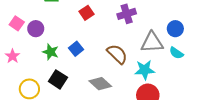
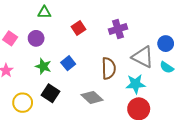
purple circle: (36, 29) -> (36, 38), moved
gray triangle: (152, 42) -> (143, 57), turned 30
brown semicircle: (117, 54) -> (109, 68), turned 45

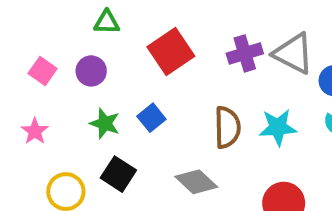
red square: (79, 28) -> (171, 52), size x1.6
gray triangle: (143, 57) -> (293, 53), moved
cyan star: (136, 84) -> (278, 127), moved

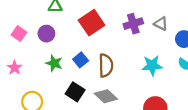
gray triangle: (293, 53) -> (161, 24), size x0.6
brown semicircle: (227, 127) -> (106, 65), moved
black square: (118, 174) -> (75, 92), moved

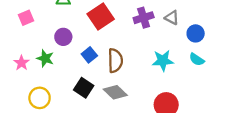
pink square: (19, 34) -> (26, 18), moved, turned 32
purple circle: (46, 34) -> (63, 37), moved
green star: (54, 63) -> (45, 58), moved

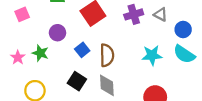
cyan semicircle: (197, 59) -> (184, 54), size x1.5
gray diamond: (115, 92) -> (107, 85), turned 45

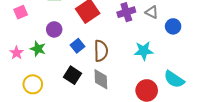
cyan semicircle: (184, 54) -> (174, 79), moved

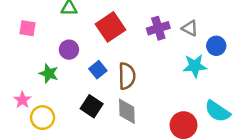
pink square: (21, 12) -> (27, 28), turned 32
cyan star: (144, 51) -> (195, 66), moved
pink star: (17, 53) -> (22, 100), moved

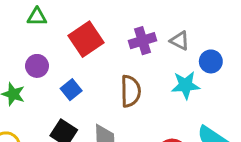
brown semicircle: (127, 76) -> (131, 91), moved

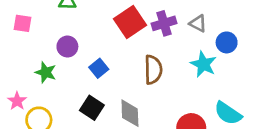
red square: (86, 39) -> (130, 22), moved
cyan star: (186, 85) -> (203, 64), turned 30

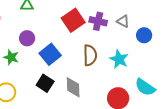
purple cross: (164, 23) -> (98, 21), turned 30
cyan star: (203, 64) -> (119, 59), moved
blue square: (99, 68) -> (50, 54), size x1.5

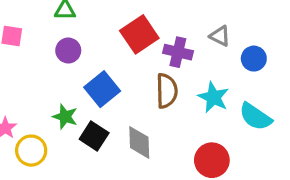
purple cross: (98, 21) -> (178, 52), moved
purple circle: (27, 38) -> (68, 50), moved
green star: (11, 57) -> (65, 117), moved
cyan semicircle: (145, 87) -> (255, 117), moved

